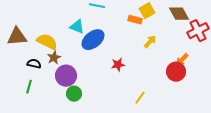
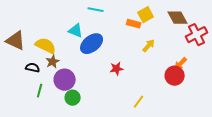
brown triangle: (17, 37) -> (16, 41), turned 30
green line: (29, 87) -> (40, 91), moved

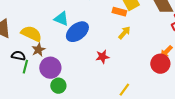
yellow arrow: (149, 46) -> (124, 33), moved
green line: (40, 91) -> (25, 67), moved

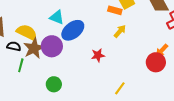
brown star: (38, 50) -> (34, 48), size x1.5
black semicircle: (18, 56) -> (14, 46), moved
purple circle: (50, 68) -> (52, 46), moved

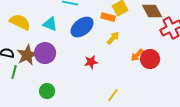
blue ellipse: (73, 30) -> (82, 27), moved
yellow semicircle: (27, 32) -> (20, 22), moved
orange arrow: (162, 50) -> (137, 55), moved
red circle: (156, 62) -> (150, 59), moved

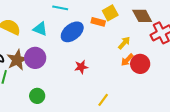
yellow arrow: (113, 38) -> (124, 43), moved

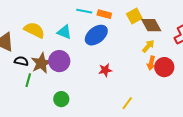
brown diamond: (142, 16) -> (151, 25), moved
orange rectangle: (98, 22) -> (104, 14), moved
orange arrow: (127, 60) -> (151, 63), turned -32

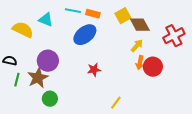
cyan triangle: (64, 32) -> (46, 20), moved
brown star: (41, 63) -> (38, 78), moved

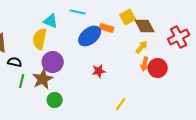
orange rectangle: (93, 14) -> (107, 28), moved
yellow semicircle: (23, 30) -> (40, 39), moved, turned -105

